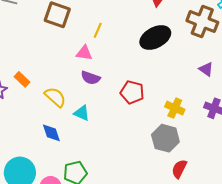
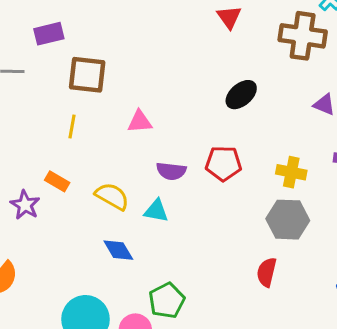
yellow line: (98, 30) -> (72, 127), moved
black ellipse: (155, 38) -> (241, 95), moved, size x0.7
purple semicircle: (91, 78) -> (171, 171), moved
red semicircle: (179, 169) -> (267, 272), moved

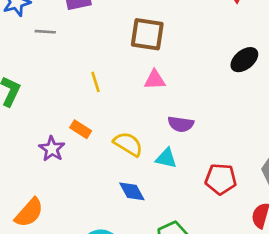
brown square: (87, 75) -> (147, 34), moved
yellow line: (72, 127) -> (95, 82), turned -30
red pentagon: (223, 163) -> (221, 179), moved

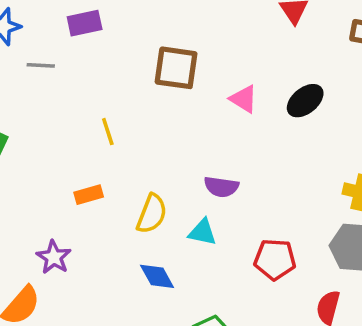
pink triangle: (155, 80) -> (244, 99), moved, turned 35
orange rectangle: (81, 129) -> (89, 195), turned -48
yellow semicircle: (128, 144) -> (152, 214), turned 80
purple star: (52, 149) -> (54, 257), moved

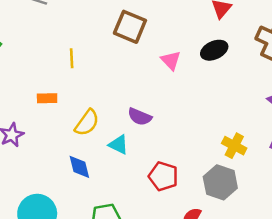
black ellipse: (305, 101) -> (214, 50), moved

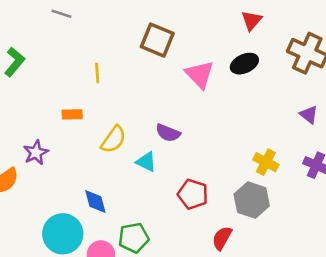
pink triangle: (171, 60) -> (200, 74), size x1.4
blue diamond: (79, 167) -> (95, 202), moved

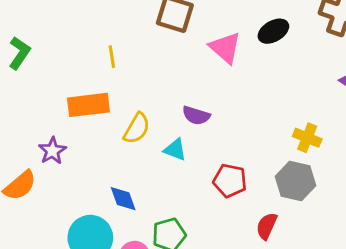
orange rectangle: (72, 114) -> (88, 105), size x1.8

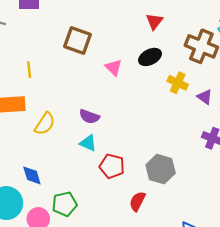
pink triangle: (225, 48) -> (114, 67), size x0.7
yellow cross: (307, 138) -> (178, 83), moved
cyan triangle: (175, 150) -> (88, 143), moved

